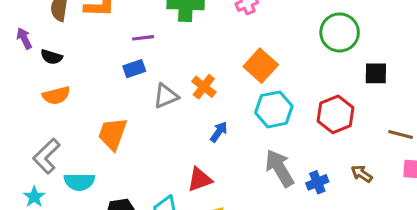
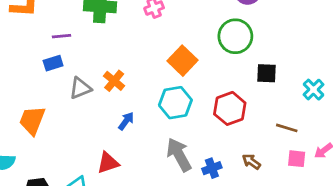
orange square: (261, 66) -> (182, 61), moved

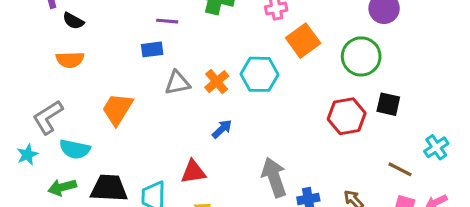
orange square: (182, 61) -> (303, 41), moved
cyan cross: (314, 90) -> (436, 147), moved
cyan hexagon: (175, 103) -> (260, 74), moved
red hexagon: (230, 108) -> (347, 116), moved

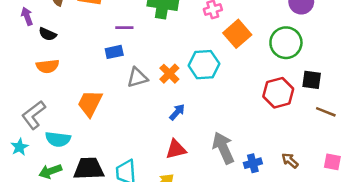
brown line: (400, 169) -> (326, 112), moved
red triangle: (193, 172) -> (176, 149), moved

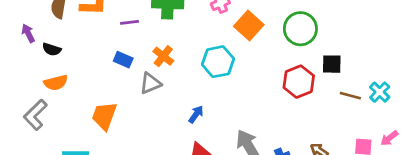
purple line: (124, 28) -> (129, 22), moved
blue rectangle: (114, 52) -> (123, 60), turned 42
orange cross: (169, 74) -> (163, 56), moved
gray L-shape: (34, 115) -> (35, 115), moved

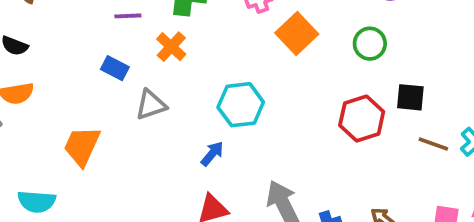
green circle: (300, 29) -> (370, 44), size x0.7
orange cross: (163, 56) -> (171, 47), moved
cyan hexagon: (218, 62) -> (241, 105), moved

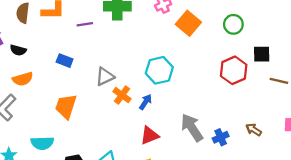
orange cross: (171, 47) -> (122, 95), moved
blue rectangle: (115, 68) -> (65, 61), moved

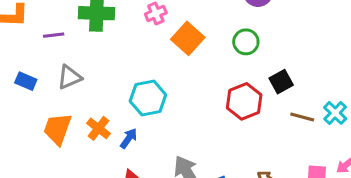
black square: (262, 54) -> (281, 82), turned -30
gray triangle: (105, 77) -> (69, 77), moved
orange trapezoid: (66, 106) -> (58, 129), moved

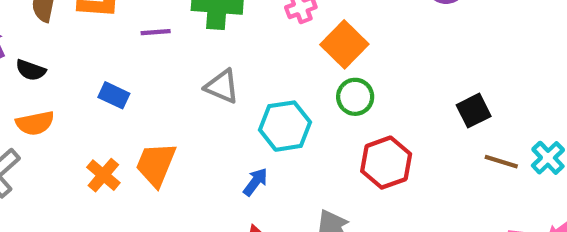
green circle: (246, 42) -> (355, 97), moved
gray triangle: (69, 77) -> (222, 86), moved, turned 44
red hexagon: (244, 101) -> (386, 163), moved
orange cross: (98, 128) -> (103, 175), moved

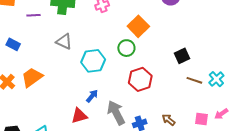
orange square: (344, 44) -> (138, 26), moved
orange trapezoid: (156, 164) -> (32, 77), turned 30
blue arrow: (255, 182) -> (92, 96), moved

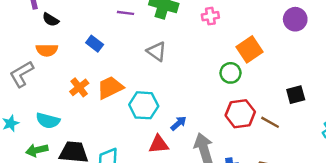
cyan hexagon: (93, 61) -> (144, 105), moved
brown line: (194, 80) -> (270, 122), moved

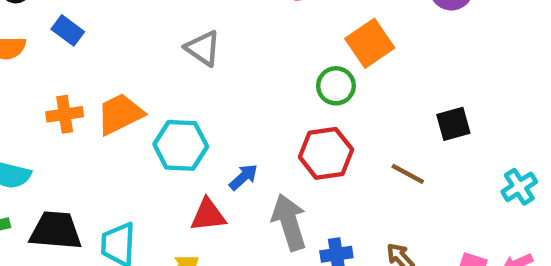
blue rectangle: (95, 44) -> (68, 30), moved
orange cross: (79, 87) -> (65, 114), turned 30
red hexagon: (240, 114) -> (326, 153), moved

